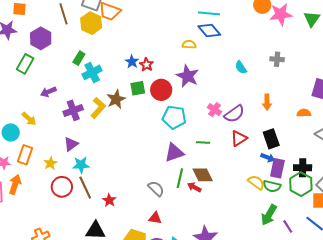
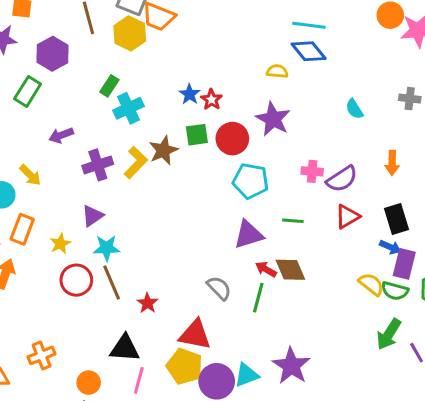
pink cross: (215, 110) -> (312, 171), turned -32
green line: (180, 178) -> (258, 298), moved
red arrow: (194, 187) -> (266, 269), moved
red triangle: (155, 218) -> (195, 335), moved, size x1.6

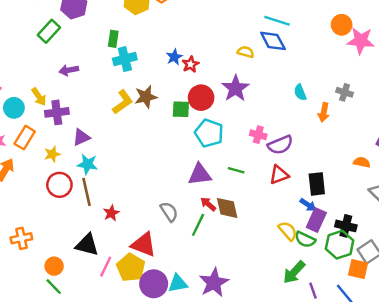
green rectangle: (109, 86) -> (113, 39), turned -35
green square: (197, 135) -> (181, 109), moved
orange arrow: (392, 163) -> (324, 112), moved
purple cross: (98, 165) -> (57, 112), moved
pink line: (139, 380) -> (106, 267), moved

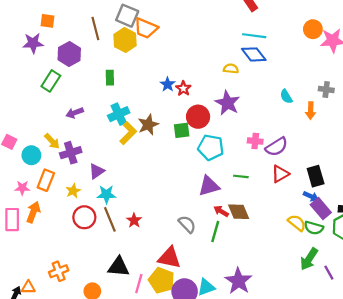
cyan cross: (125, 59) -> (119, 114), moved
red star: (111, 213) -> (134, 220), moved
purple rectangle: (316, 220) -> (321, 209), turned -55

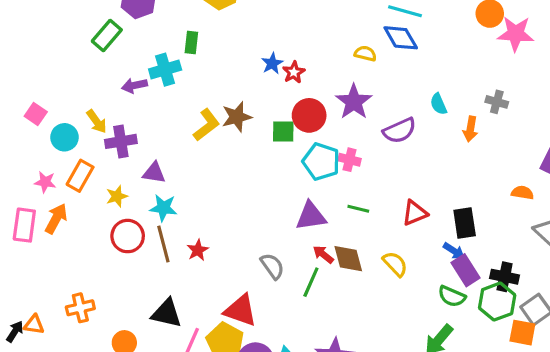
cyan cross: (119, 114) -> (165, 70), moved
pink cross: (255, 141) -> (350, 160), moved
purple semicircle: (277, 147) -> (400, 131), moved
purple triangle: (97, 171) -> (154, 173), turned 35
yellow semicircle: (297, 223) -> (395, 264), moved

